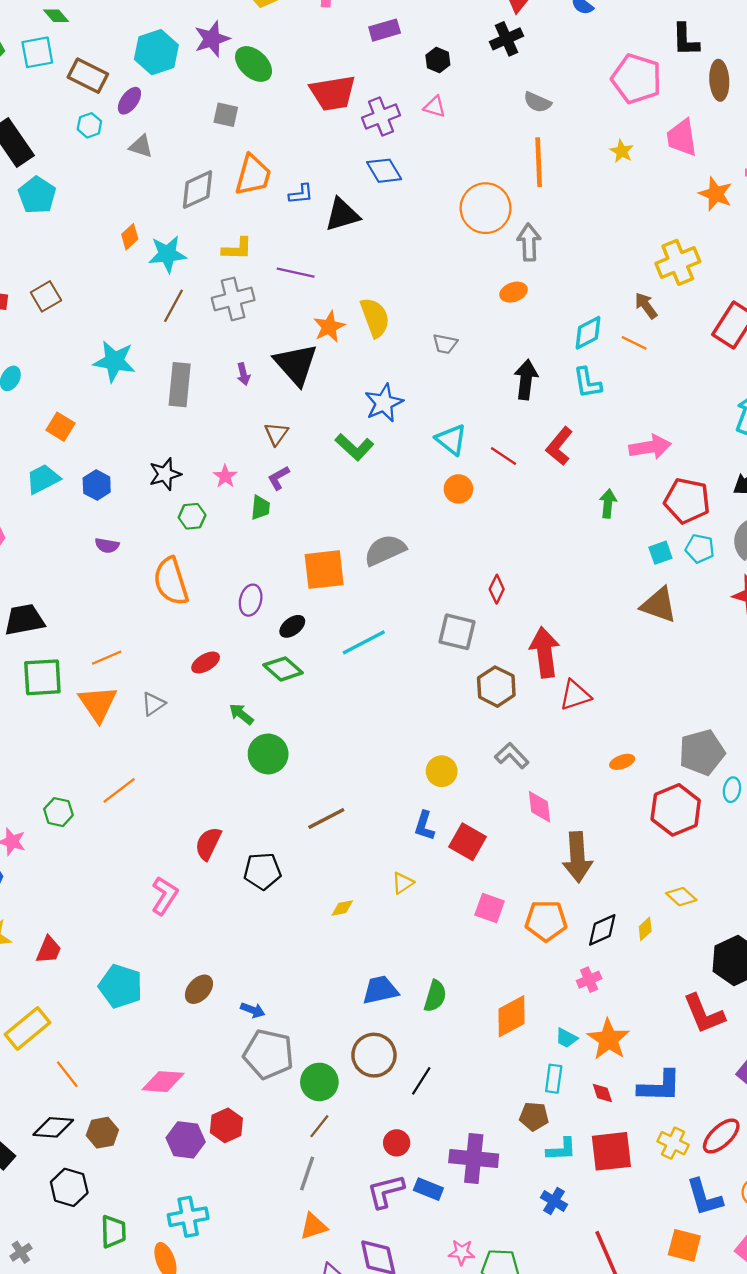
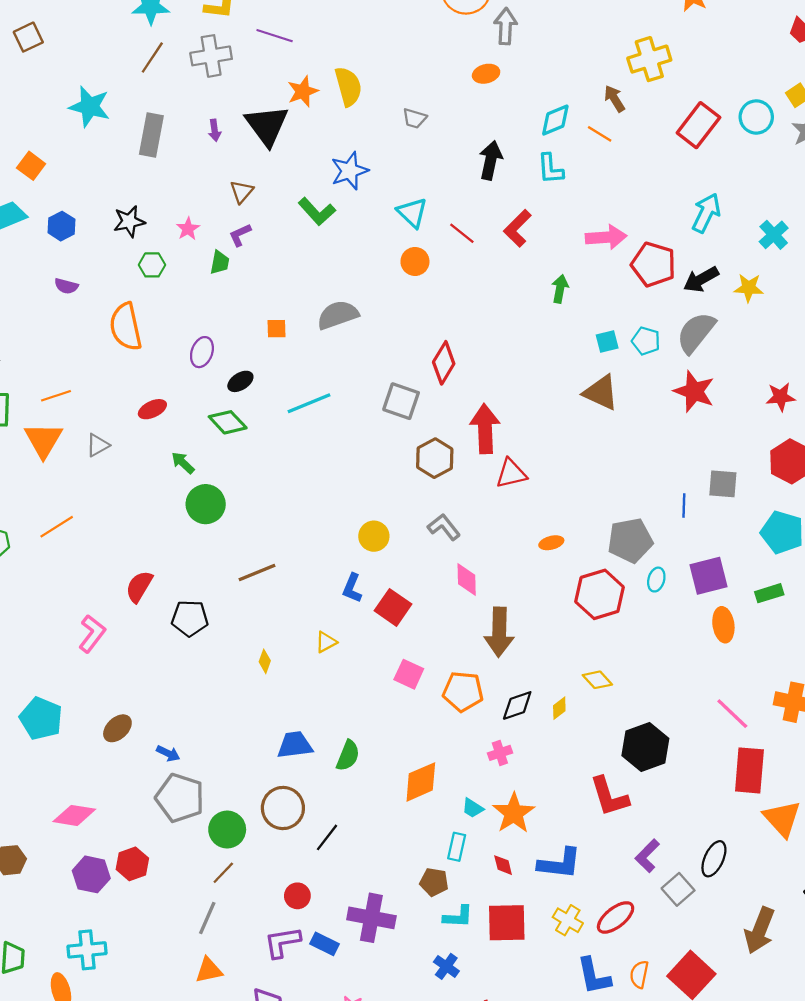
red pentagon: (687, 501) -> (653, 264), moved
orange square: (324, 570) -> (277, 329), size x0.5
red diamond: (497, 589) -> (444, 363), size x1.5
yellow diamond: (342, 908) -> (265, 661), turned -65

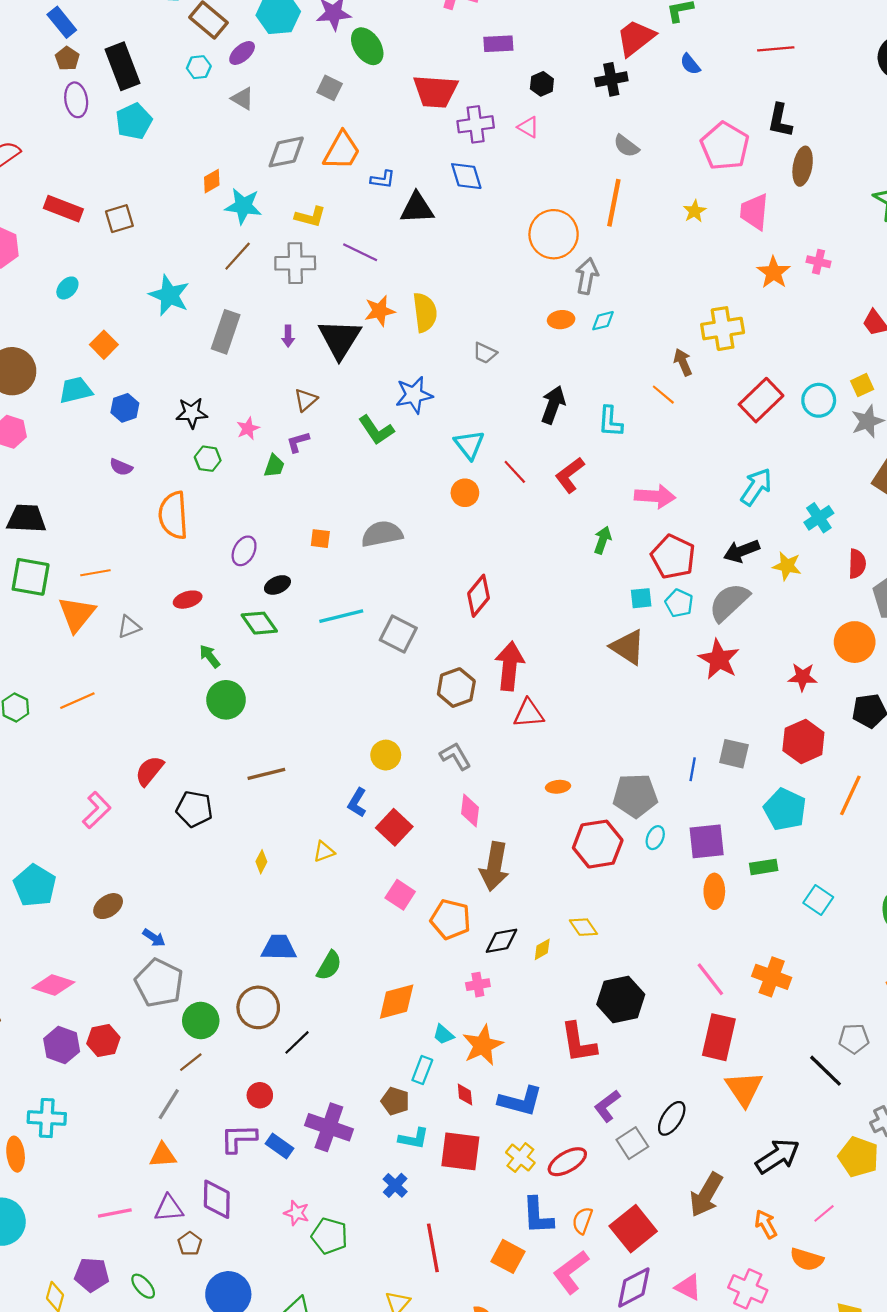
cyan diamond: (555, 120) -> (603, 321), moved, size x0.7
red pentagon: (653, 264) -> (673, 557), moved
gray square: (401, 401) -> (398, 634), moved

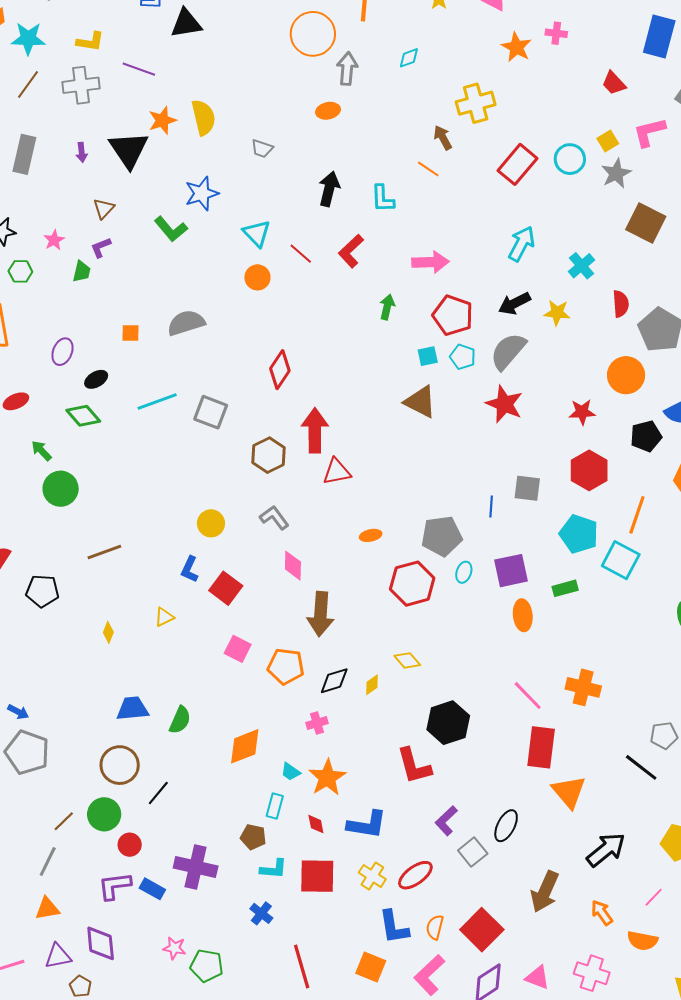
cyan diamond: (603, 321) -> (409, 58), moved
cyan square: (818, 900) -> (621, 560), moved, size x1.4
green circle: (201, 1021) -> (104, 814), moved

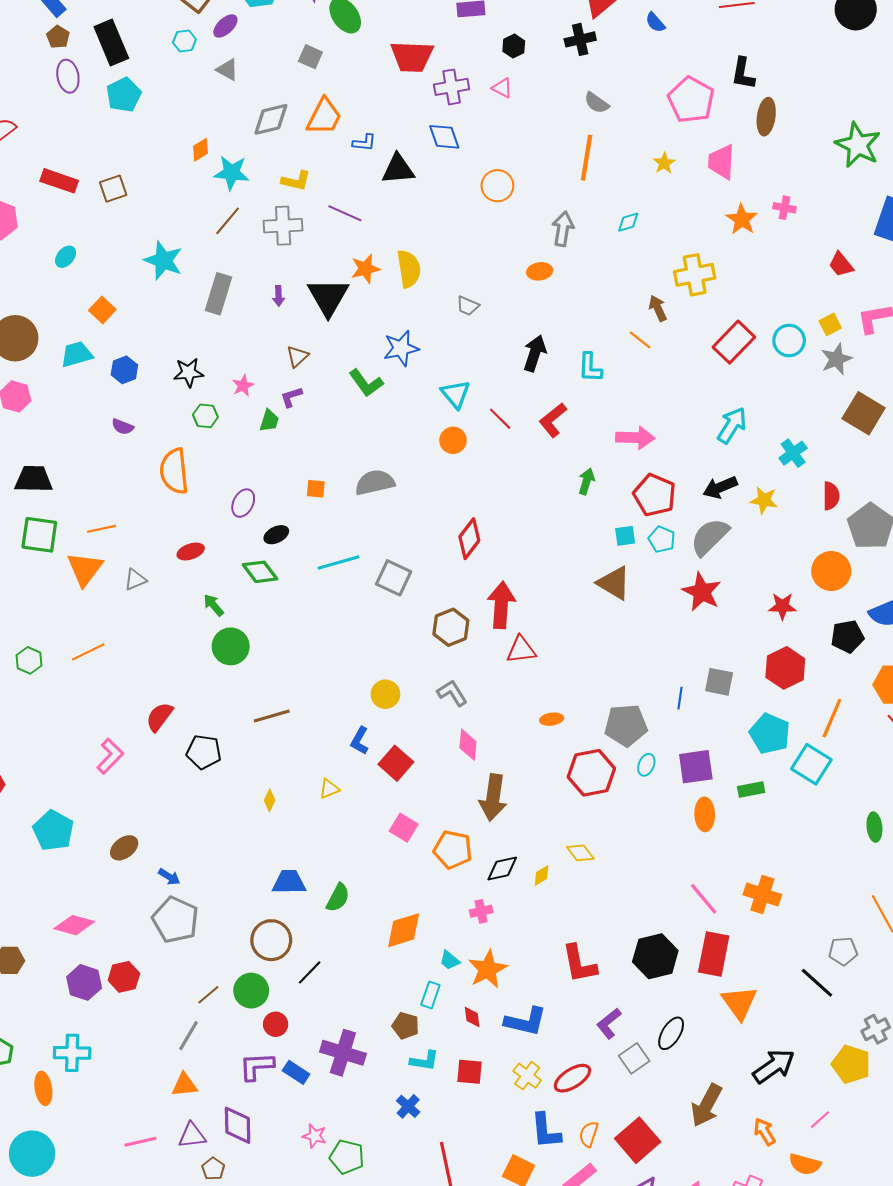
orange circle: (313, 34) -> (497, 186), moved, size x0.7
black hexagon: (448, 723) -> (655, 956), moved
red square: (317, 876) -> (470, 1072), size x0.7

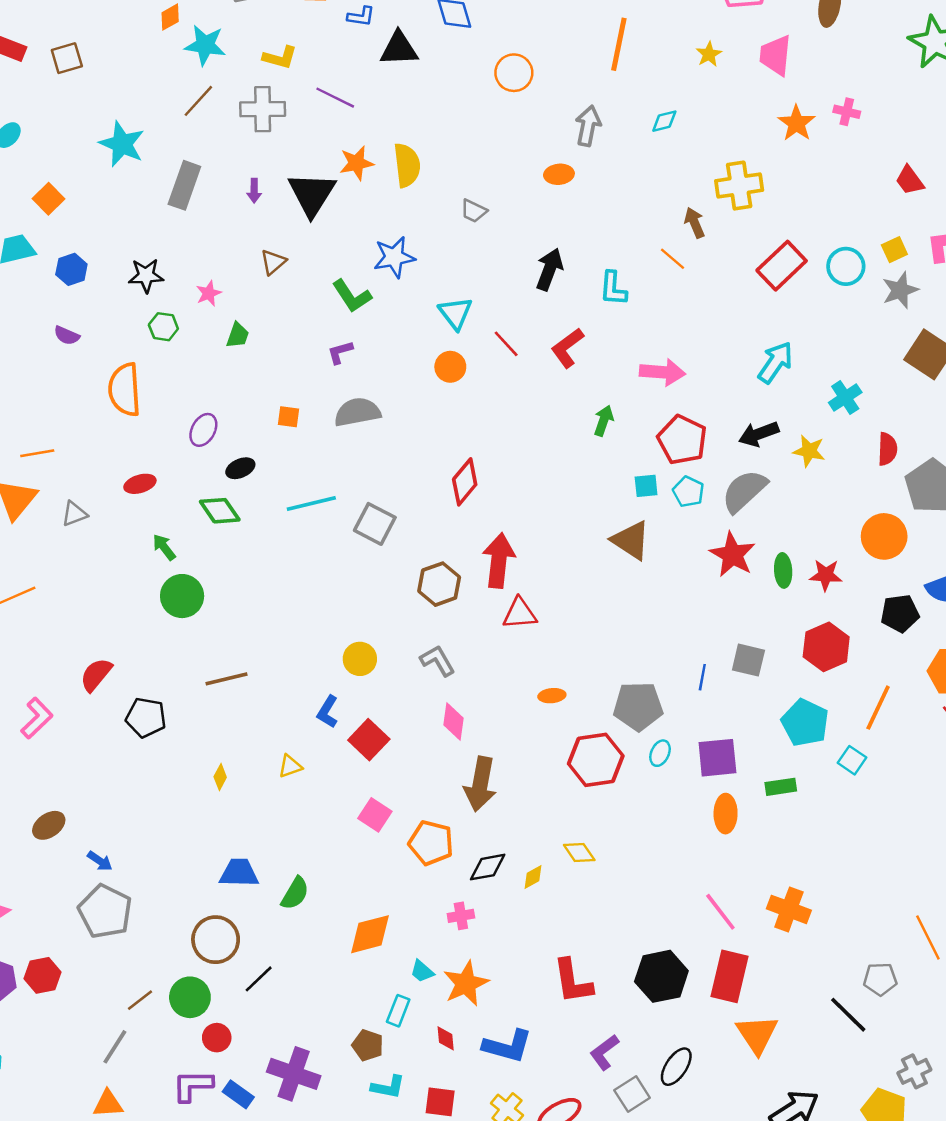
purple L-shape: (291, 397) -> (340, 352), moved
cyan square: (811, 764) -> (852, 760), size x0.6
green ellipse: (874, 827) -> (783, 570), moved

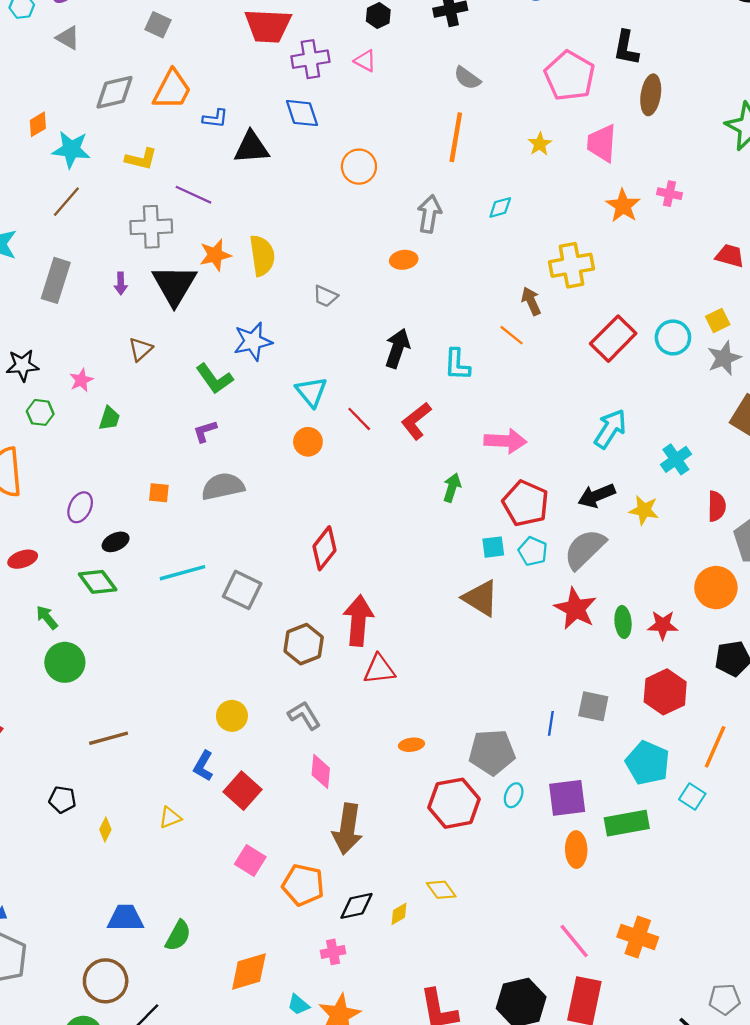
gray cross: (263, 109) -> (151, 227), moved
red trapezoid: (910, 180) -> (730, 256), turned 144
black pentagon: (146, 718) -> (62, 800), moved, size x0.7
green rectangle: (781, 787) -> (627, 823), size x1.5

